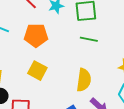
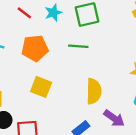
green line: (89, 39) -> (78, 46), moved

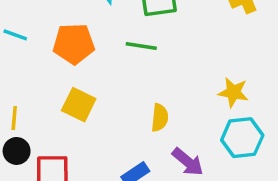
yellow semicircle: (94, 91) -> (160, 118), size x0.7

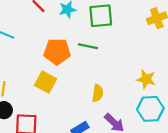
orange pentagon: (74, 44) -> (57, 52), moved

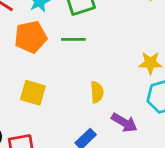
orange pentagon: (57, 52) -> (31, 37), moved

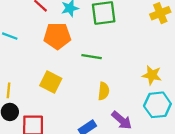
green line: (73, 39) -> (92, 57), moved

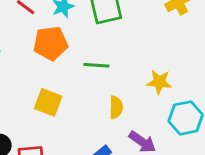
yellow star: (152, 75) -> (159, 82), moved

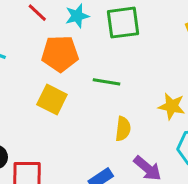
yellow square: (48, 102) -> (52, 99), moved

